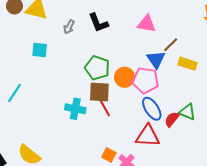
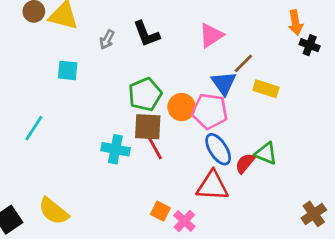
pink triangle: (147, 24) -> (211, 35), turned -42
green pentagon: (97, 68) -> (145, 94), turned 30

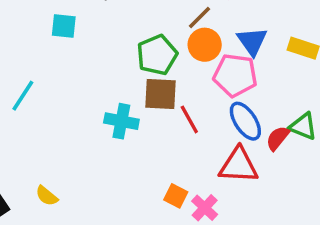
brown line: (243, 63) -> (200, 18), moved
orange circle: (182, 107) -> (205, 45), moved
red line: (155, 148) -> (189, 119), moved
yellow semicircle: (54, 211) -> (47, 196), size x0.6

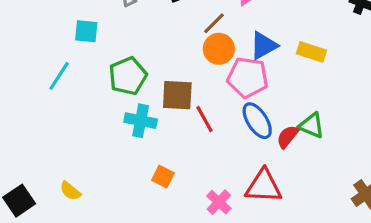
blue triangle: (252, 41) -> (264, 46), turned 36
green pentagon: (157, 55) -> (128, 76), moved
cyan line: (23, 96) -> (59, 76), moved
red triangle: (239, 165) -> (264, 186), moved
orange square: (176, 196) -> (163, 177), moved

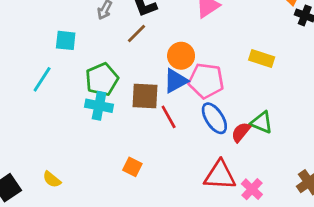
brown line: (214, 23) -> (137, 33), moved
blue triangle: (264, 46) -> (175, 81), moved
cyan cross: (141, 121) -> (99, 106), moved
pink cross: (219, 202) -> (252, 189), moved

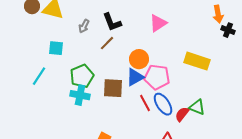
yellow rectangle: (262, 59) -> (197, 61), size x1.4
red line: (169, 117) -> (145, 103), moved

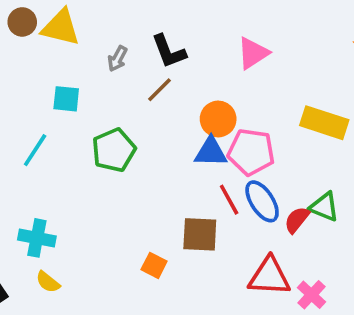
blue triangle: (135, 77) -> (211, 152), turned 30
brown square: (113, 88) -> (200, 234), moved
cyan cross: (80, 95) -> (37, 238), moved

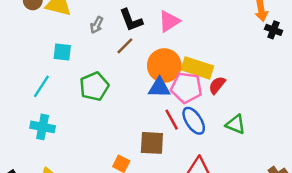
pink triangle: (253, 53) -> (169, 21), moved
orange circle: (218, 119) -> (164, 65), size x1.4
yellow rectangle: (324, 123) -> (197, 68), moved
red semicircle: (297, 220) -> (217, 85), moved
cyan cross: (37, 238) -> (43, 127), moved

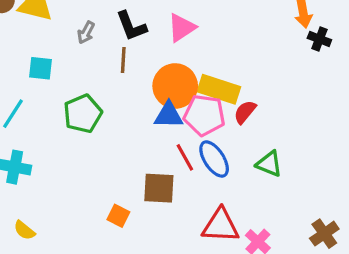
brown line: (125, 46) -> (123, 60), turned -42

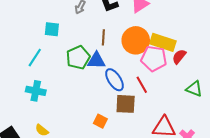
brown line: (123, 60) -> (103, 37), moved
blue triangle: (169, 115) -> (96, 61), moved
blue ellipse: (214, 159) -> (114, 80), moved

